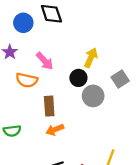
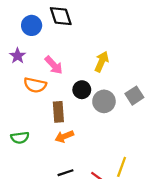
black circle: (78, 78) -> (82, 90), moved
gray square: (120, 79) -> (134, 96), moved

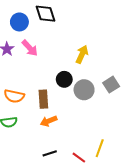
pink arrow: (54, 65) -> (30, 48), moved
orange semicircle: (35, 85) -> (14, 96), moved

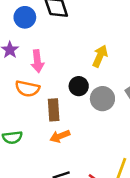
pink arrow: (30, 48) -> (37, 61), moved, turned 36
orange semicircle: (14, 96) -> (27, 89), moved

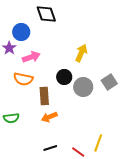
blue circle: (25, 17) -> (21, 32), moved
pink arrow: (37, 61) -> (31, 57), turned -102

